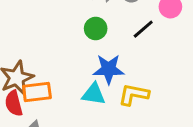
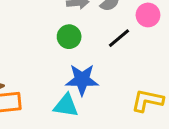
yellow L-shape: (134, 95) -> (147, 101), moved

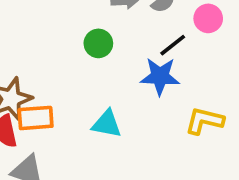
green circle: (69, 37) -> (98, 43), moved
blue star: (82, 80) -> (160, 76), moved

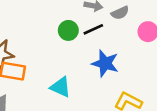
black line: (173, 45) -> (93, 29), moved

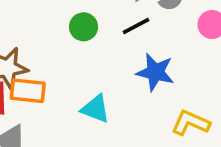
green circle: (68, 30) -> (84, 27), moved

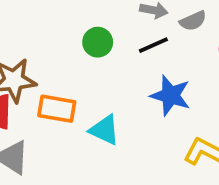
orange rectangle: (28, 91) -> (57, 109), moved

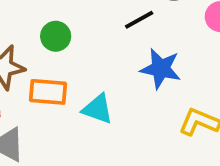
green circle: (98, 42) -> (56, 36), moved

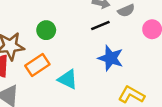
orange rectangle: (48, 92) -> (37, 65), turned -45

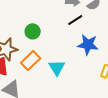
cyan triangle: (68, 79) -> (57, 68), turned 42

